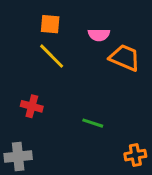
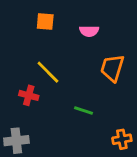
yellow line: (52, 56) -> (48, 72), moved
orange trapezoid: (125, 58) -> (112, 68), moved, turned -96

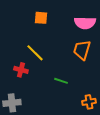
orange square: (45, 21) -> (41, 18), moved
pink semicircle: (89, 31) -> (85, 23), moved, size x1.5

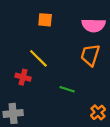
orange cross: (89, 102) -> (98, 112), turned -32

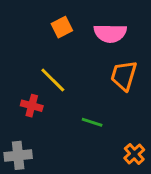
orange square: (45, 20) -> (62, 27), turned -32
pink semicircle: (94, 25) -> (110, 33), moved

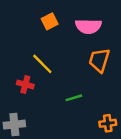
green line: (92, 122) -> (74, 98), turned -35
orange cross: (134, 154) -> (108, 123), turned 35

